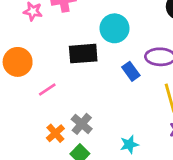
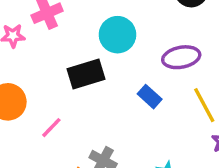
blue rectangle: (131, 71) -> (150, 97), moved

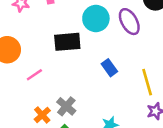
purple ellipse: (181, 57) -> (129, 22), moved, turned 60

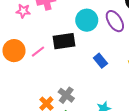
pink line: (34, 75) -> (38, 52), moved

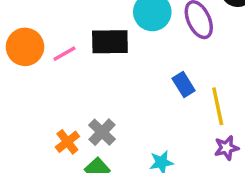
blue rectangle: (100, 61) -> (184, 84), moved

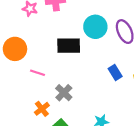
pink line: (65, 54) -> (38, 73), moved, turned 48
gray cross: (102, 132) -> (64, 93), moved

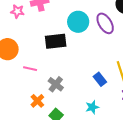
blue rectangle: (115, 72) -> (100, 79), moved

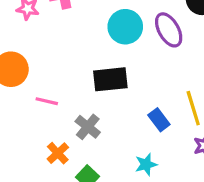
black rectangle: (56, 41) -> (110, 79), moved

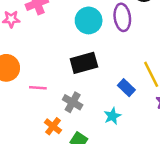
purple ellipse: (169, 30) -> (122, 17), turned 32
cyan star: (146, 164) -> (112, 116), moved

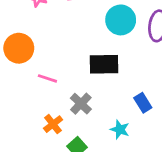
cyan star: (112, 116) -> (120, 129), turned 30

